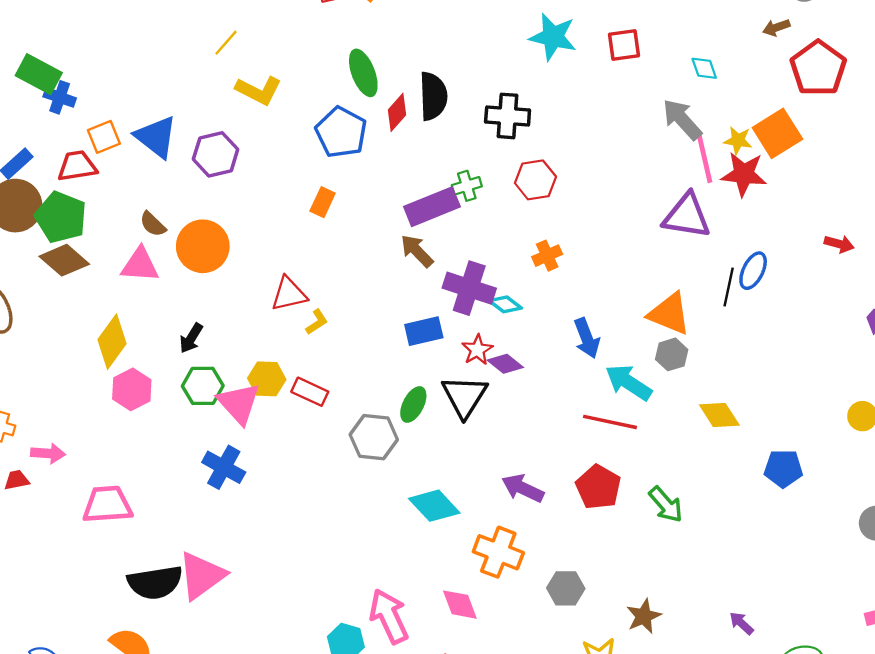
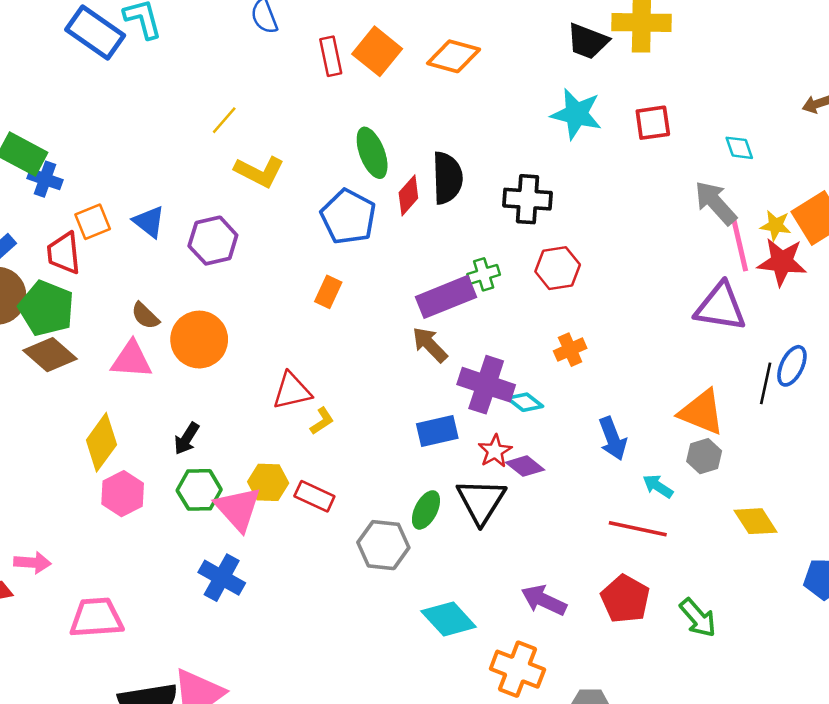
blue triangle: (156, 137) -> (149, 222), size x0.7
red trapezoid: (77, 166) -> (64, 253), turned -87
cyan arrow: (629, 382) -> (658, 486), size x0.6

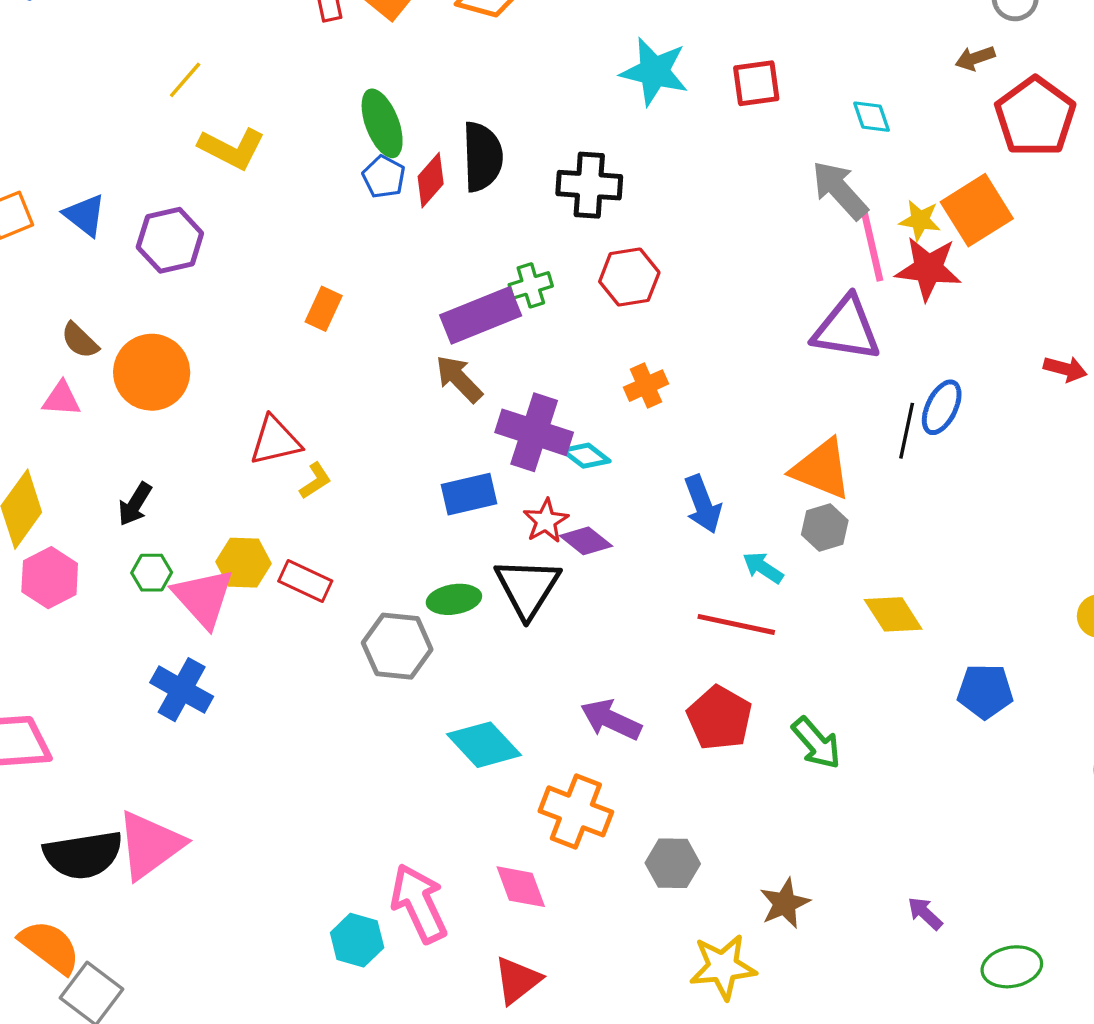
blue pentagon: (348, 217) -> (384, 177), moved, size x0.6
pink triangle: (131, 360) -> (61, 399), size x0.7
green hexagon: (199, 490) -> (152, 573), size x0.7
green ellipse: (426, 510) -> (454, 599), turned 54

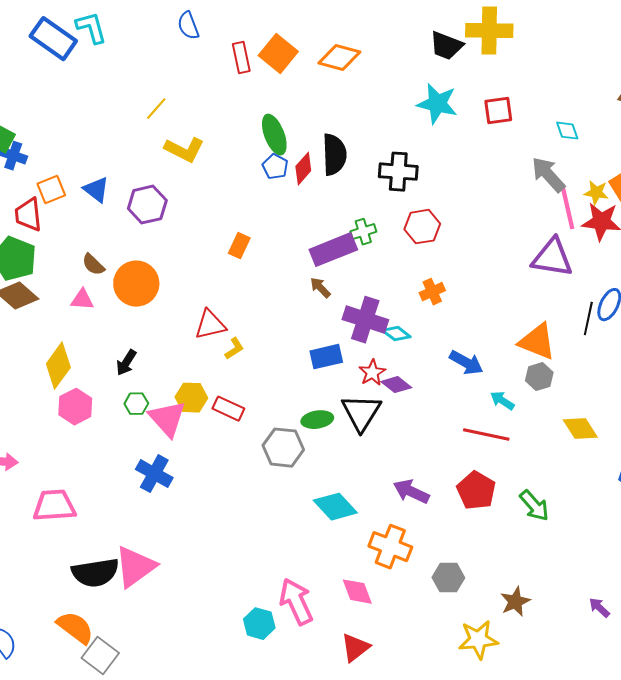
brown arrow: (459, 379) -> (320, 288), size x0.7
blue arrow: (703, 504) -> (466, 363), turned -40

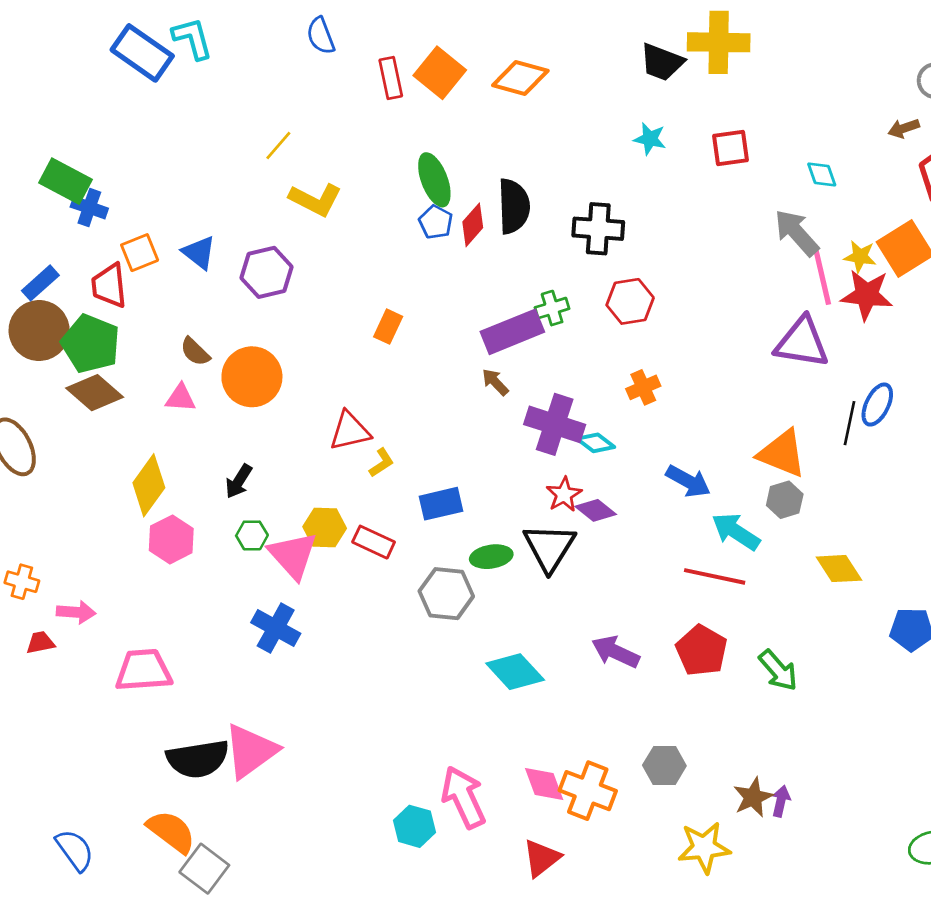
cyan star: (437, 104) -> (650, 139), size x0.6
blue rectangle: (326, 357) -> (441, 504), moved
cyan arrow: (502, 401) -> (736, 531), size x1.5
orange cross: (390, 547) -> (588, 791), moved
purple arrow: (599, 608) -> (781, 801), moved, turned 60

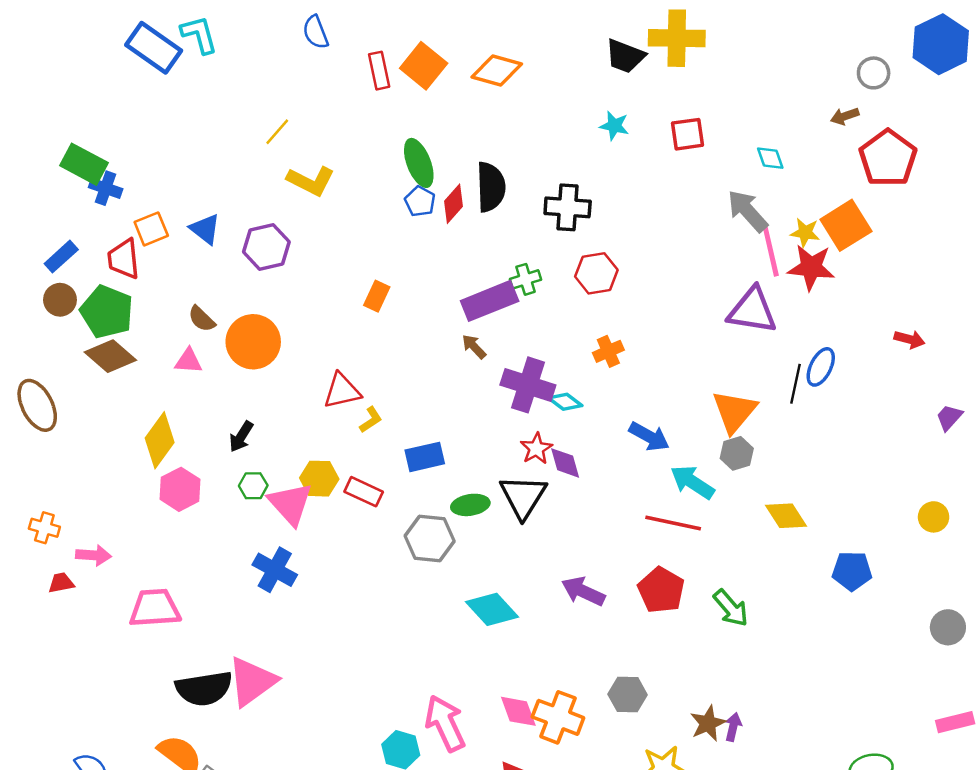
brown circle: (39, 331) -> (60, 300), size x0.6
orange triangle: (782, 453) -> (734, 411), turned 48
purple diamond: (596, 510) -> (565, 463), turned 36

